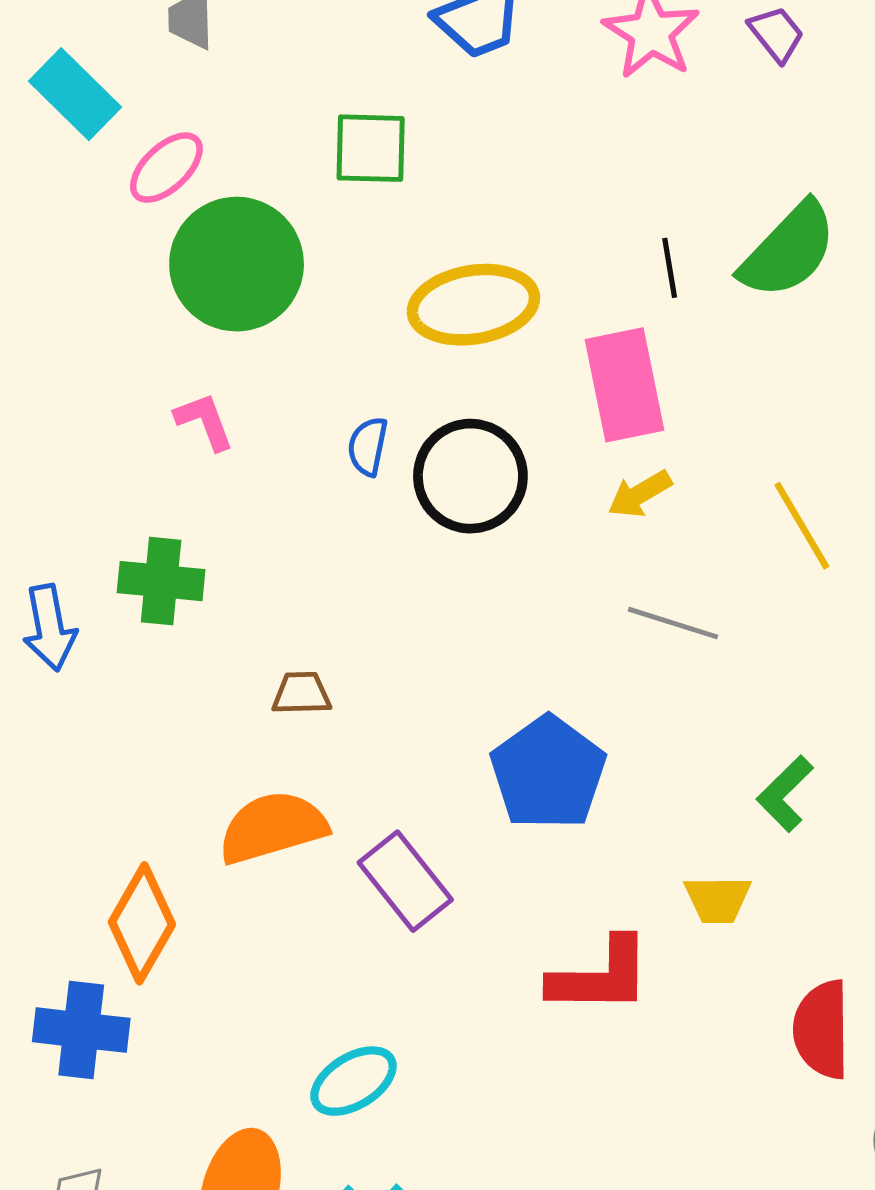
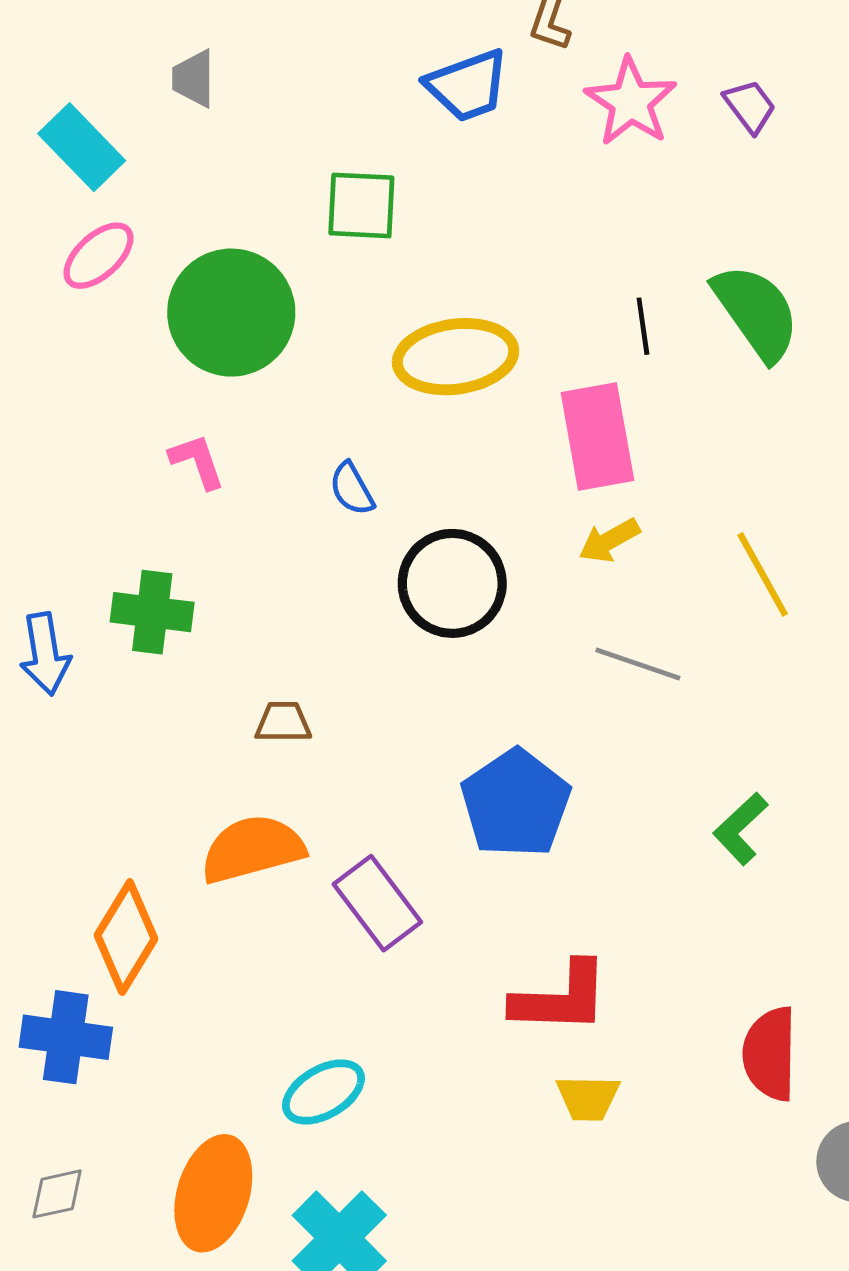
pink ellipse: (166, 168) -> (98, 256), moved
green semicircle: (788, 250) -> (756, 312), turned -80
blue semicircle: (368, 446) -> (352, 489), turned -42
black circle: (470, 476) -> (452, 583), moved
yellow trapezoid: (718, 899) -> (588, 1098), moved

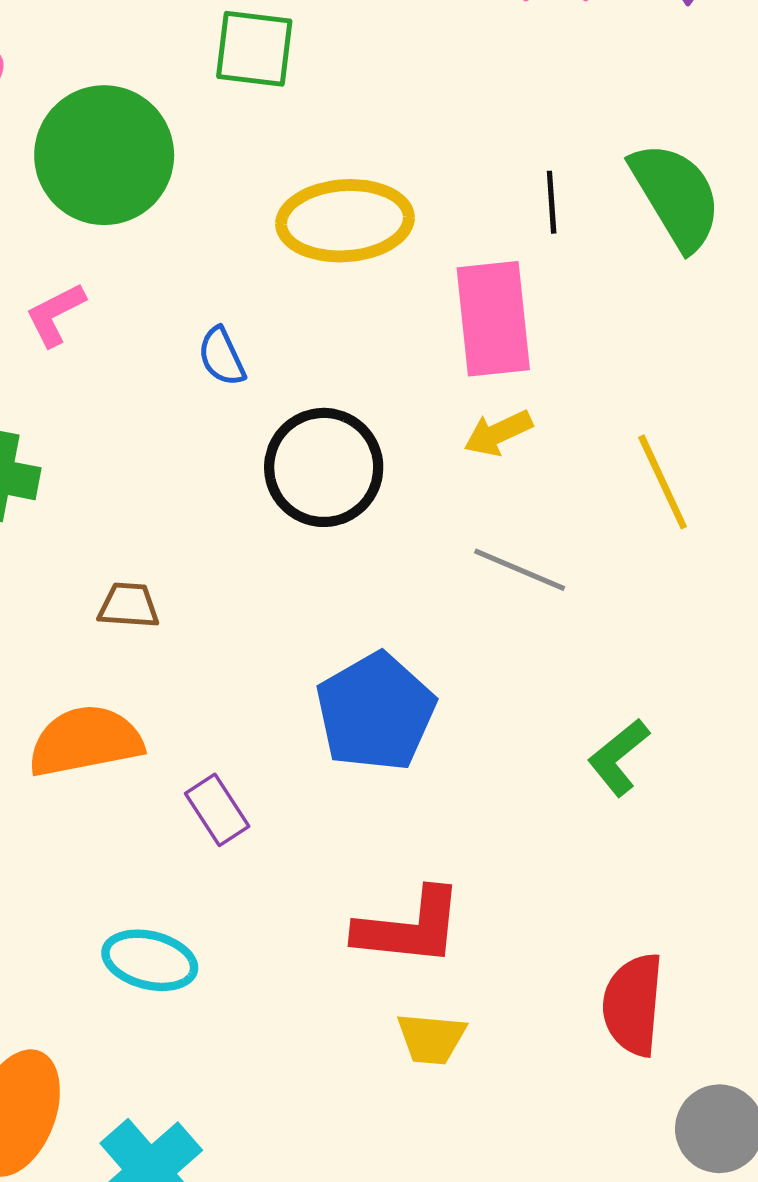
pink L-shape: (197, 461) -> (55, 315), turned -102
purple rectangle: (377, 903) -> (217, 810), size x0.7
cyan ellipse: (323, 1092) -> (150, 960), moved, turned 40

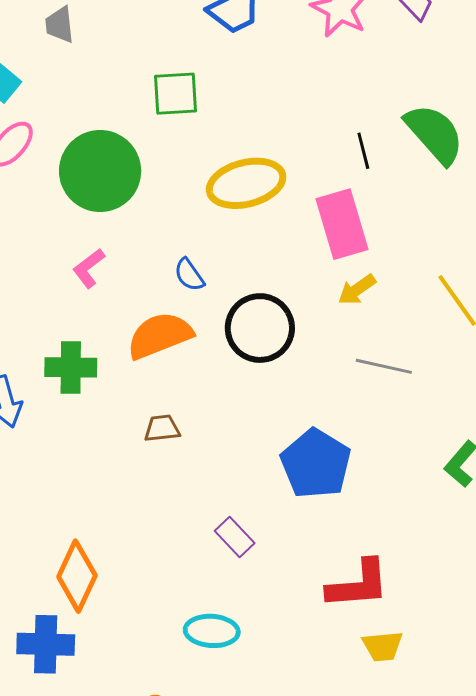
orange semicircle: (85, 741) -> (160, 335), moved

